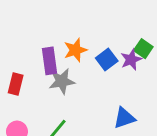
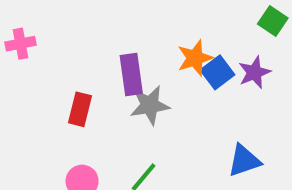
green square: (143, 49) -> (273, 21), moved
orange star: (75, 50) -> (195, 58), moved

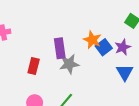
orange star: (195, 58) -> (92, 40), turned -30
blue triangle: (244, 161) -> (125, 72), moved, turned -42

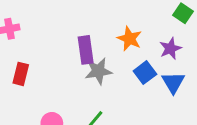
blue square: (104, 47) -> (145, 73), moved
red rectangle: (34, 66) -> (21, 74), moved

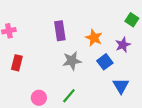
purple rectangle: (86, 50) -> (60, 31), moved
blue triangle: (173, 82) -> (121, 86), moved

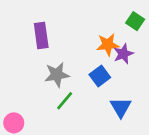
orange star: (94, 38) -> (108, 45), moved, turned -30
green line: (69, 96) -> (65, 101), moved

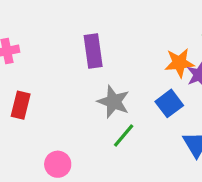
gray star: (57, 75) -> (113, 102), turned 30

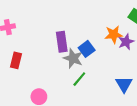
purple rectangle: (93, 51) -> (62, 42), moved
blue square: (169, 103) -> (87, 49), moved

